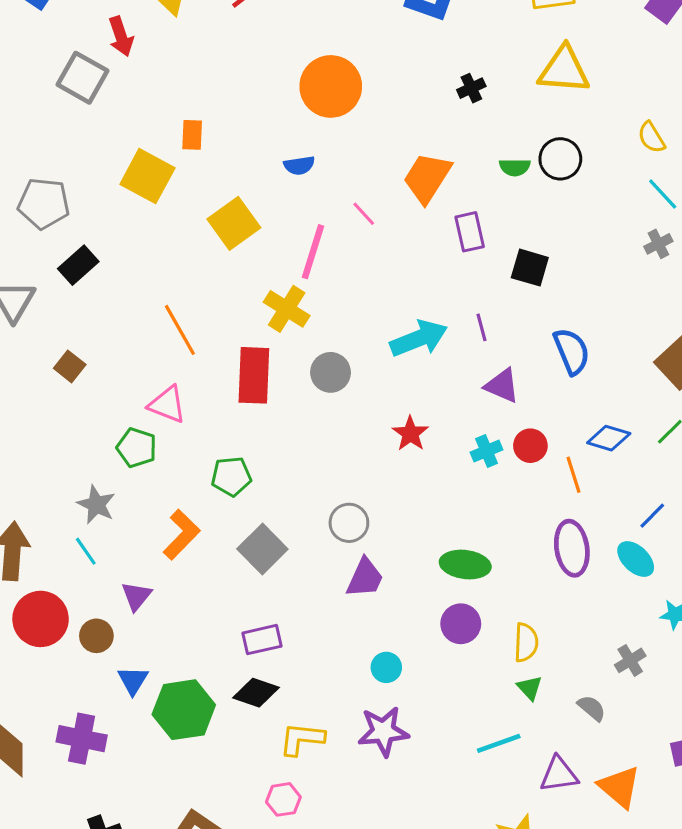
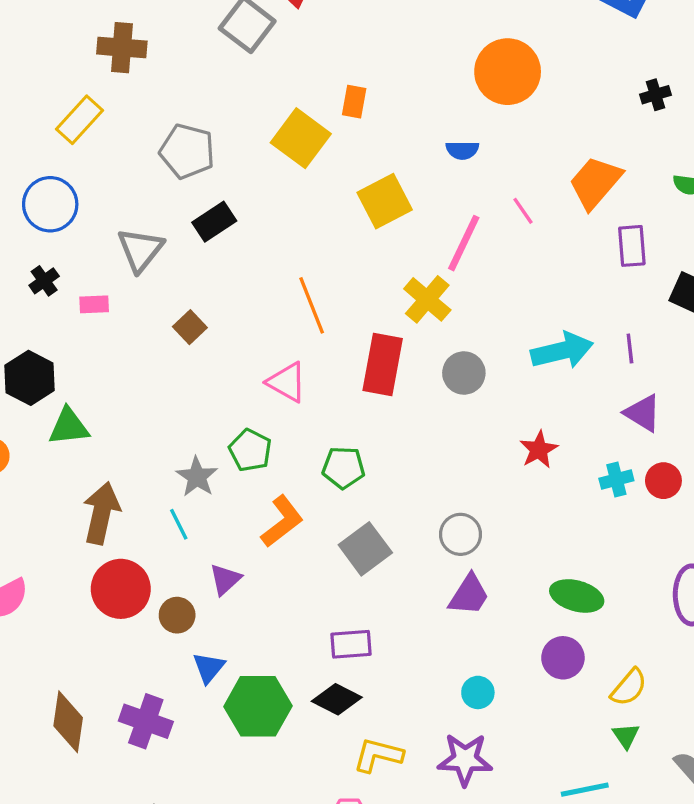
green pentagon: (137, 448) -> (250, 450), moved
yellow semicircle: (526, 642) -> (629, 687), turned 30

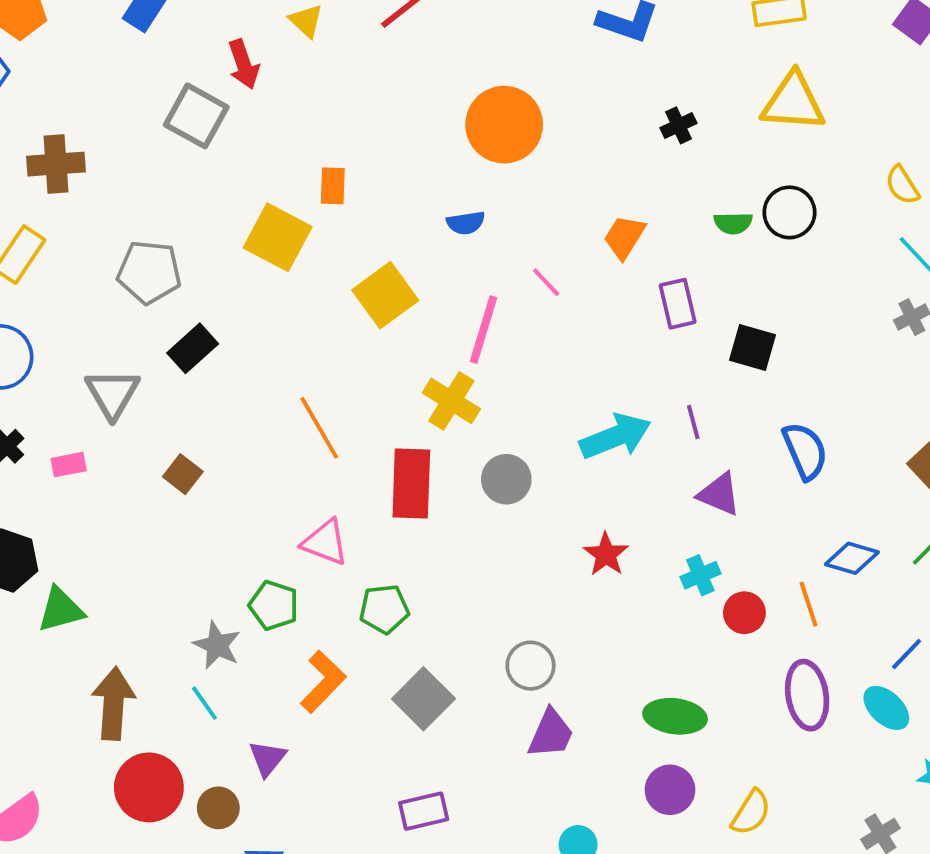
orange trapezoid: (595, 182) -> (624, 237), size x0.7
pink triangle: (287, 382) -> (325, 542), moved
red circle: (663, 481) -> (744, 613), moved

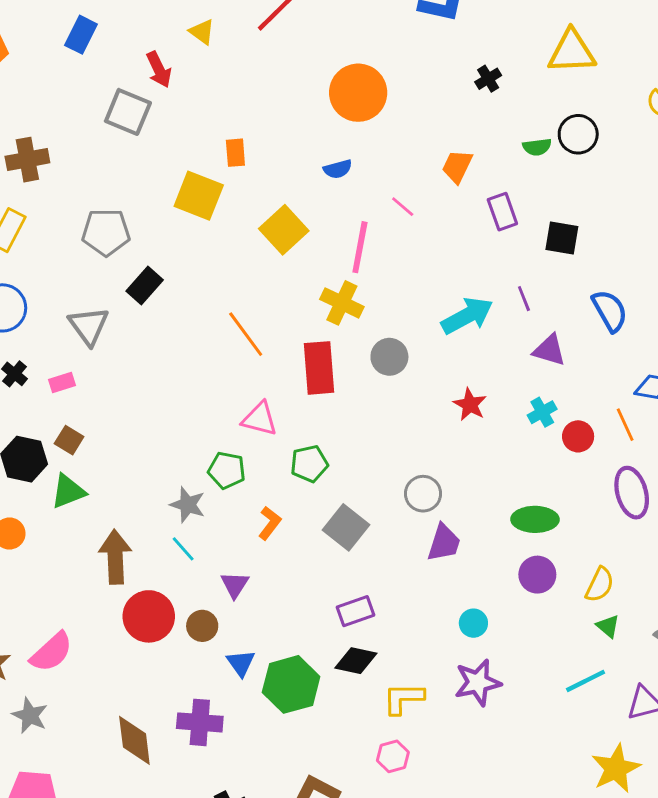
brown square: (183, 474) -> (69, 440), moved
orange L-shape: (323, 682) -> (270, 523), size x0.7

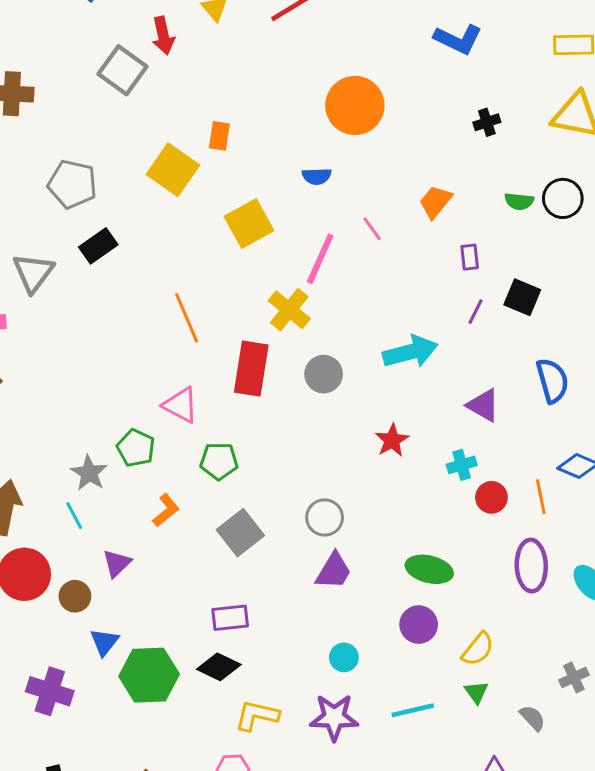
purple rectangle: (502, 212) -> (470, 257), size x0.7
purple line: (524, 299) -> (475, 312), moved, turned 35
cyan line: (586, 681) -> (413, 710), moved

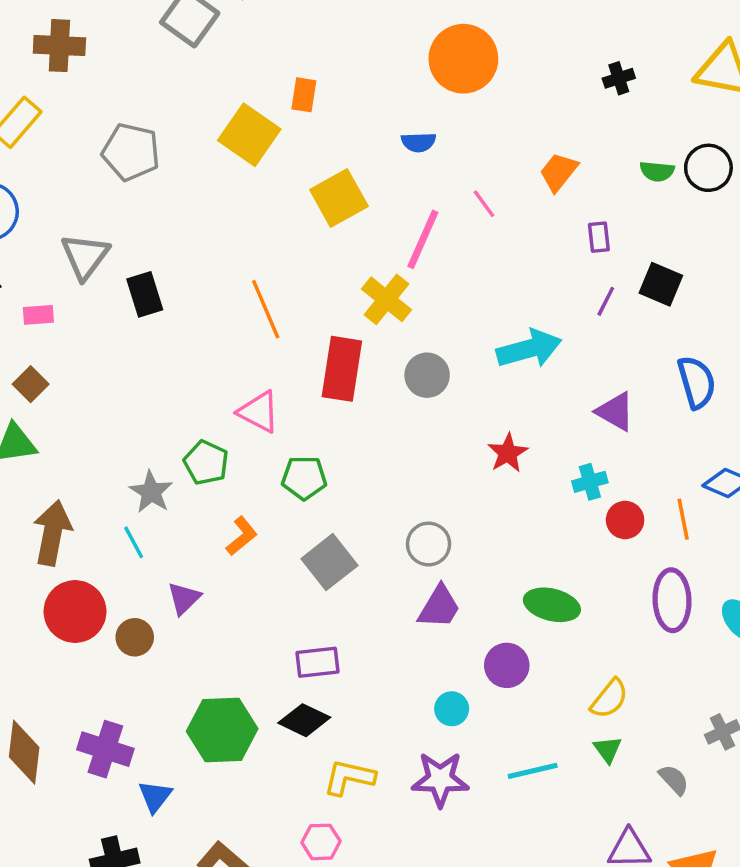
black rectangle: (98, 246) -> (145, 294), moved, turned -72
purple circle: (419, 625) -> (507, 665), moved
blue triangle: (104, 642) -> (155, 796), moved

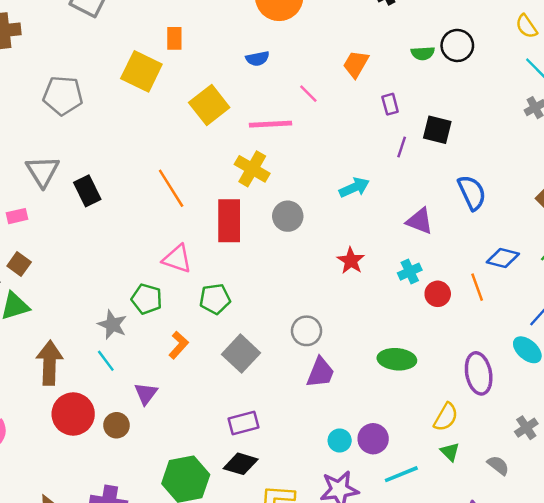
pink line: (423, 239) -> (271, 124), turned 72
cyan arrow: (529, 349) -> (354, 187), size x0.7
purple ellipse: (672, 600) -> (479, 373), moved
purple circle: (507, 665) -> (373, 439), moved

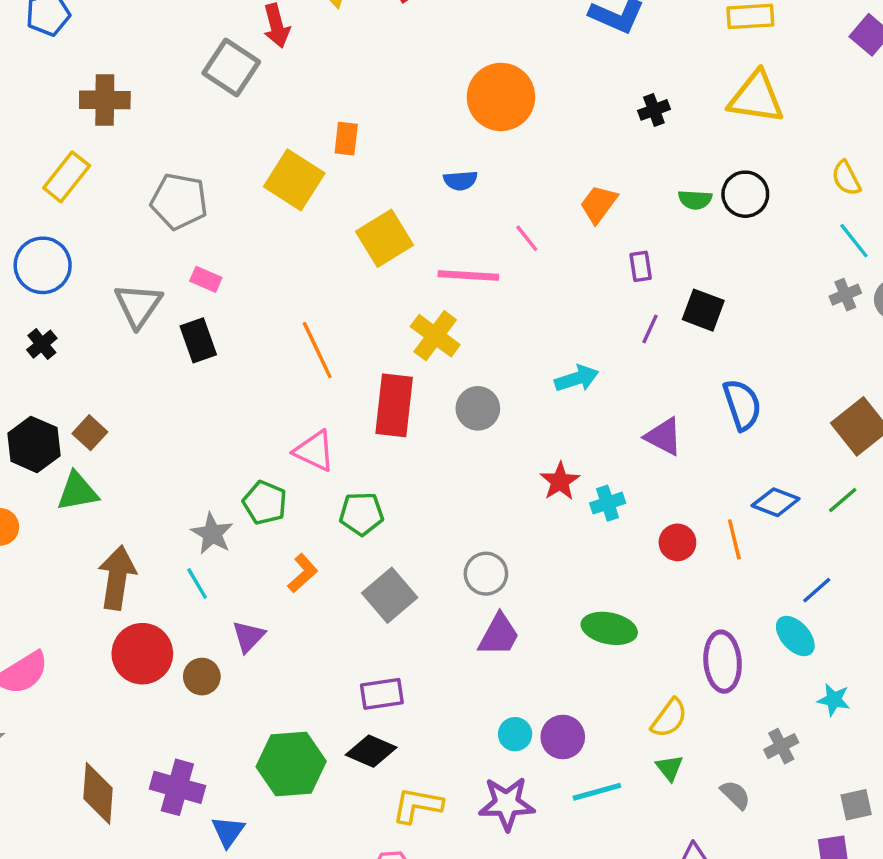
pink rectangle: (17, 216) -> (206, 279), moved, turned 30
cyan cross: (410, 272) -> (608, 503), moved

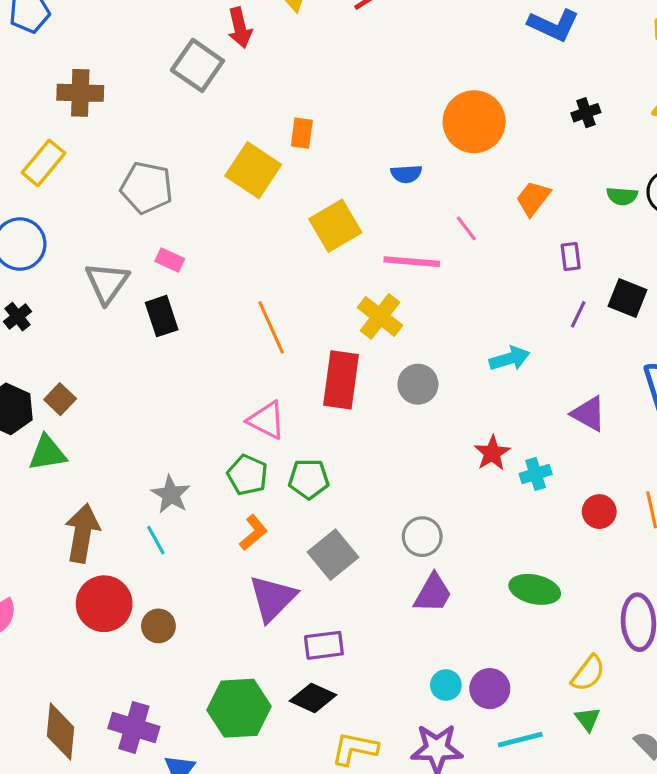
orange circle: (501, 97) -> (474, 122), moved
green pentagon: (265, 503) -> (247, 475), moved
purple triangle: (249, 636) -> (273, 598), moved, size x1.6

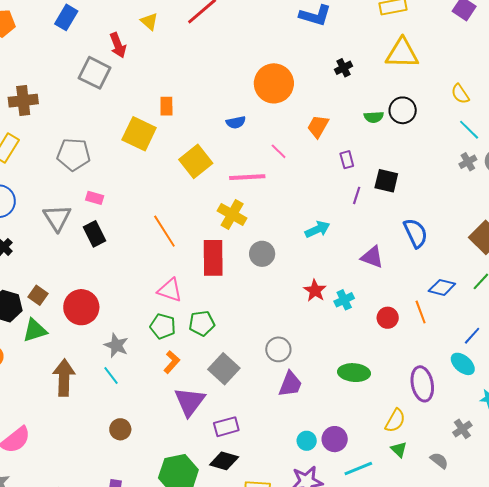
red circle: (104, 604) -> (81, 307), moved

